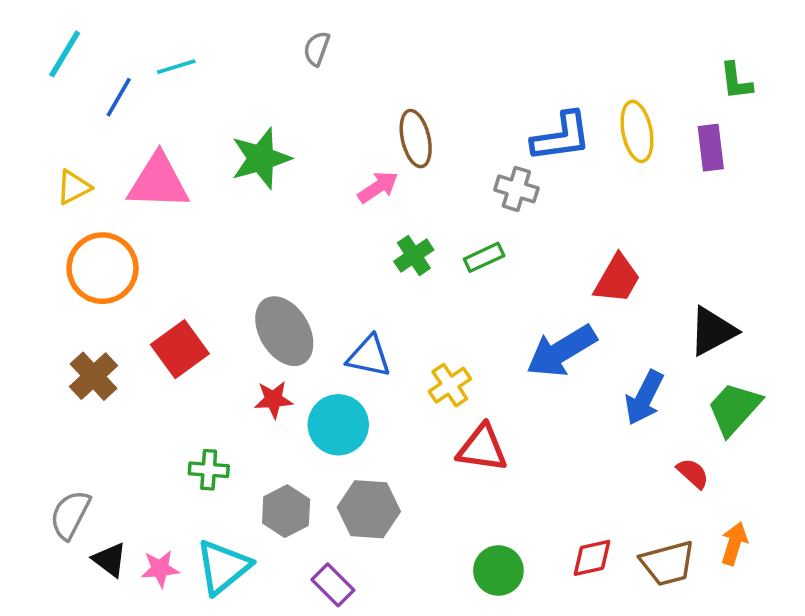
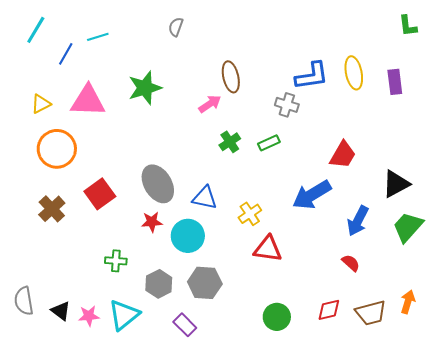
green L-shape: (736, 81) -> (408, 26), moved
red semicircle: (693, 473) -> (351, 263), moved
gray semicircle: (70, 515) -> (24, 301), moved, turned -36

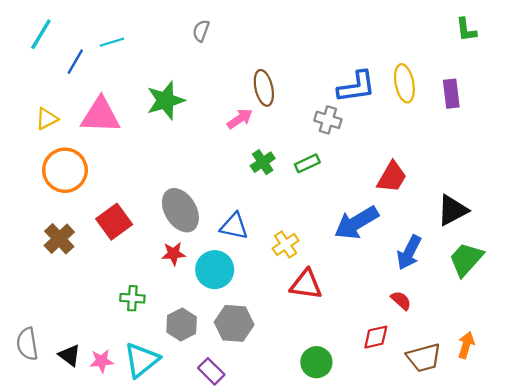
red diamond: (329, 310) -> (376, 337), moved

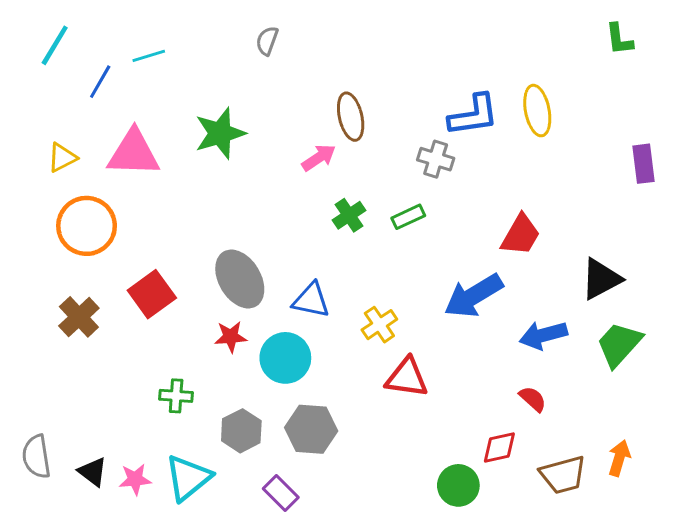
purple rectangle: (451, 94) -> (644, 164), moved
blue arrow: (409, 252) -> (543, 335), turned 48
green circle: (316, 362) -> (458, 485), moved

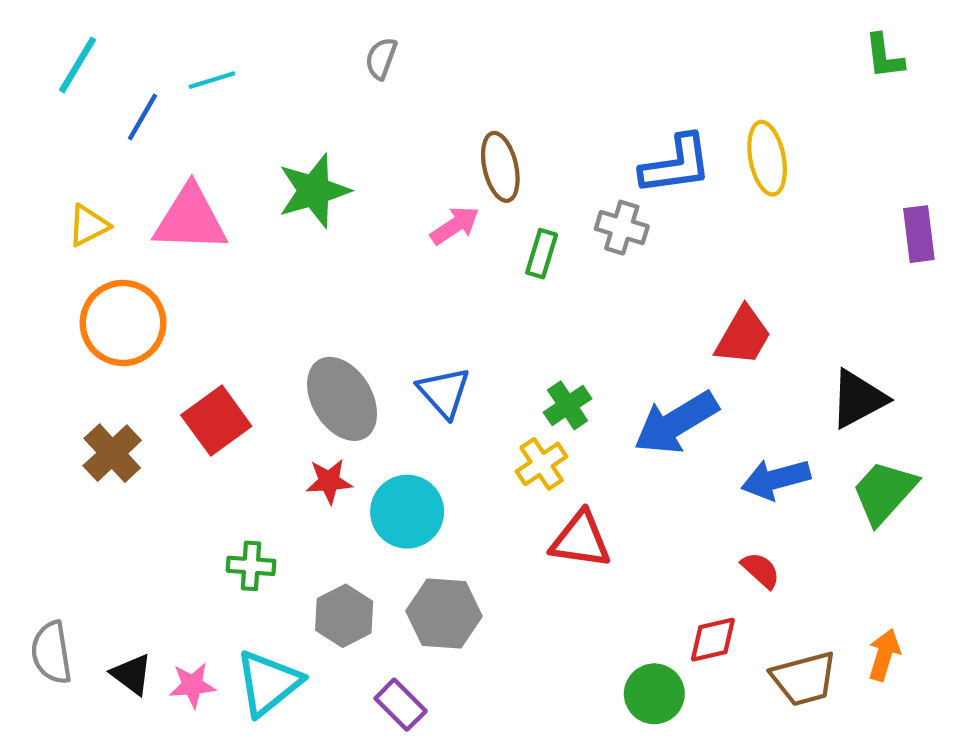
green cross: (349, 215) -> (568, 405), moved
green rectangle: (408, 217) -> (542, 254), moved, turned -48
blue triangle: (311, 300) -> (444, 392), moved, turned 36

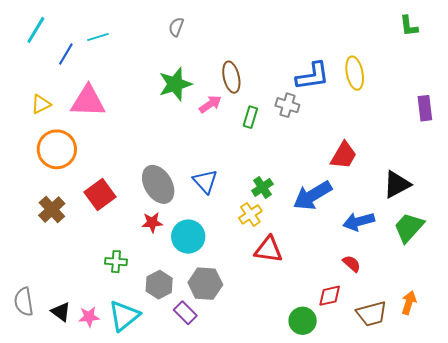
green star: (314, 191) -> (175, 84), moved
purple rectangle: (401, 705) -> (185, 313), moved

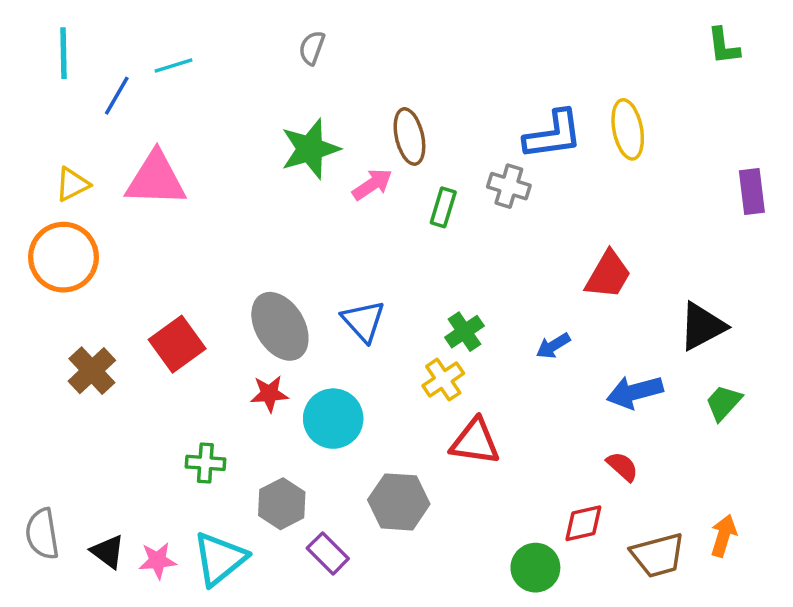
cyan line: (36, 30) -> (64, 53), turned -32
orange circle: (57, 149) -> (64, 257), moved
blue arrow: (313, 195) -> (553, 346), size x0.5
green trapezoid: (409, 228) -> (724, 403), size x0.7
gray hexagon: (205, 284) -> (399, 502), moved

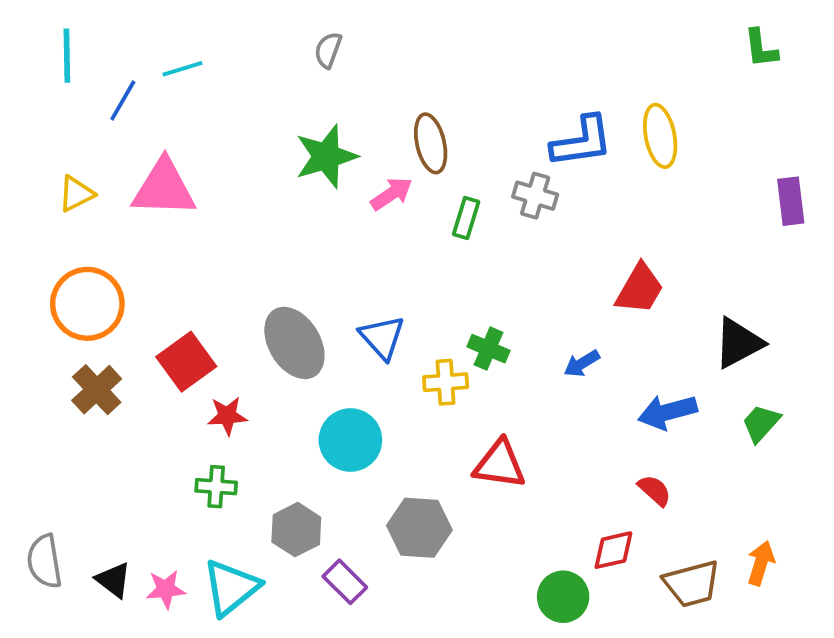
orange circle: (64, 257) -> (87, 304), moved
green cross: (464, 332) -> (488, 349), turned -33
yellow cross: (443, 380) -> (446, 382), moved, turned 30
red star: (269, 394) -> (227, 416), moved

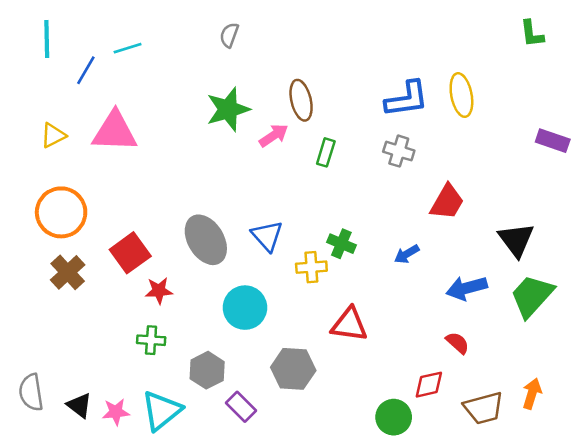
gray cross: (535, 196) -> (399, 151), moved
purple rectangle: (791, 201) -> (553, 141), turned -64
black triangle: (738, 343) -> (516, 240), turned -39
green trapezoid: (761, 423) -> (532, 296), size x1.6

